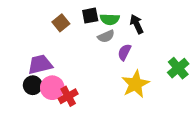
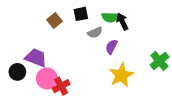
green semicircle: (110, 19) -> (110, 17), moved
purple trapezoid: (40, 64) -> (36, 58), turned 35
black circle: (33, 85) -> (17, 72), moved

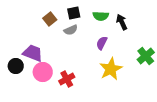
black arrow: (122, 22) -> (122, 22), moved
gray semicircle: (95, 33) -> (71, 30), moved
red cross: (61, 86) -> (67, 79), moved

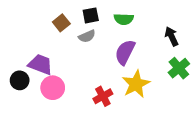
black arrow: (122, 22) -> (172, 36), moved
purple semicircle: (102, 43) -> (125, 52), size x1.5
red cross: (67, 79) -> (103, 96), moved

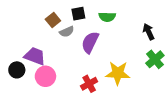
gray semicircle: (87, 36) -> (67, 32), moved
purple semicircle: (125, 52) -> (90, 42), moved
yellow star: (136, 84) -> (118, 73), turned 30

